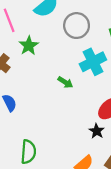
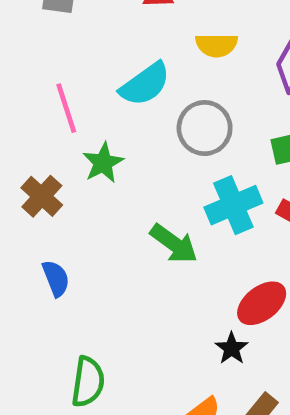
green arrow: (65, 82) -> (174, 244), size x1.5

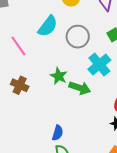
green star: (103, 163) -> (59, 76), moved
blue semicircle: (56, 278) -> (58, 133), moved, turned 56

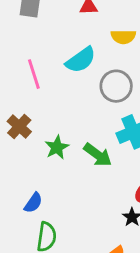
green star: (59, 76) -> (57, 147), moved
blue semicircle: (58, 133) -> (33, 203), moved

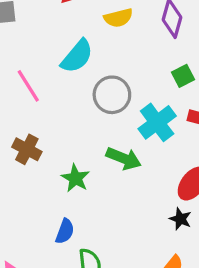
gray circle: (116, 86) -> (112, 95), moved
green star: (57, 147) -> (75, 178), moved

